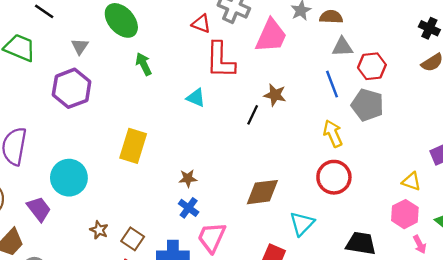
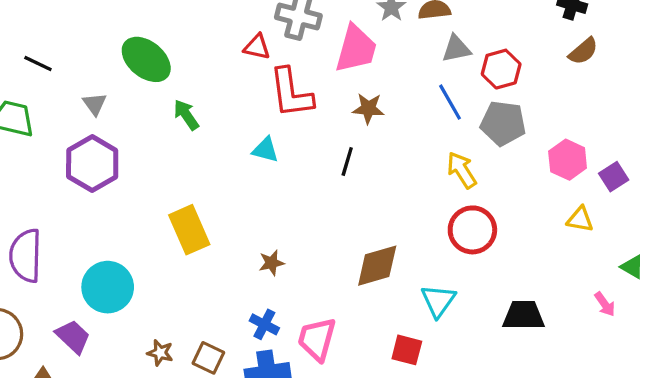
brown star: (275, 95) -> (368, 108), moved
yellow rectangle: (133, 146) -> (189, 230), turned -32
blue cross: (189, 208) -> (264, 324), moved
pink hexagon: (405, 214) -> (568, 160), moved

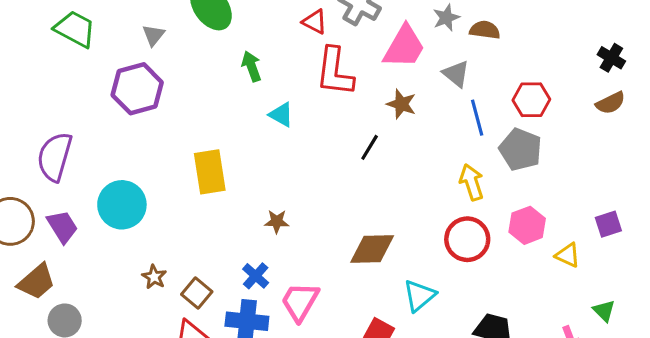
gray triangle: (456, 49) -> (456, 74), moved, turned 36
green arrow: (186, 115) -> (251, 66), moved
cyan triangle: (265, 150) -> (281, 115), moved
pink hexagon: (568, 160) -> (527, 225), moved
purple trapezoid: (73, 337) -> (62, 227), moved

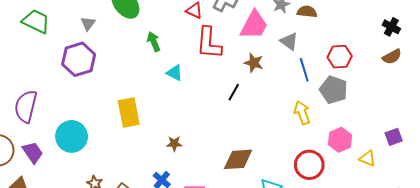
red circle: (467, 239) -> (309, 165), moved

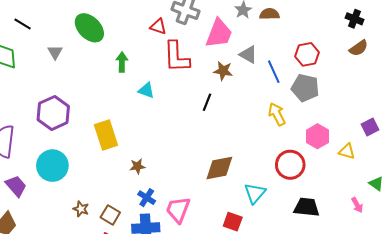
gray triangle: (289, 41) -> (248, 55), moved
green arrow: (154, 42) -> (122, 62), turned 30
purple hexagon: (79, 59) -> (53, 113), moved
brown star: (174, 144) -> (137, 166), moved

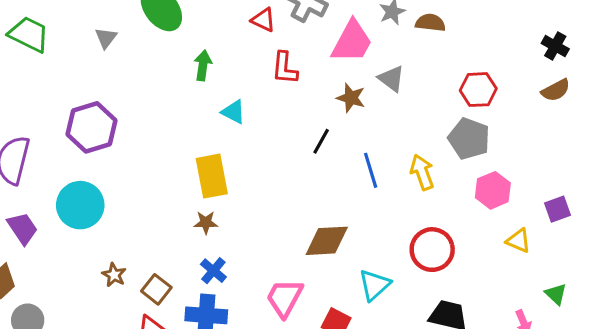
red L-shape: (177, 57) -> (285, 68), size x0.7
blue line: (274, 72) -> (371, 170), moved
yellow rectangle: (106, 135) -> (212, 176), moved
pink hexagon: (317, 136) -> (493, 190), moved
pink trapezoid: (178, 210) -> (285, 298), moved

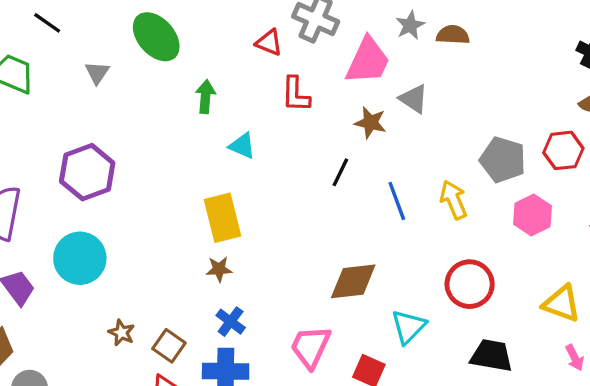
red hexagon: (478, 90) -> (563, 150), moved
yellow triangle: (518, 241) -> (562, 304), moved, size x1.4

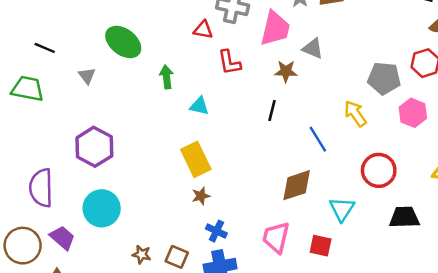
blue line: (397, 201) -> (318, 139), moved

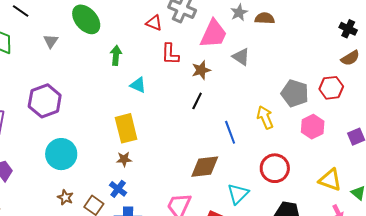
brown star: (286, 71) -> (201, 70), moved, turned -30
cyan circle: (102, 208) -> (61, 154), moved
blue cross: (216, 231) -> (118, 189), moved

